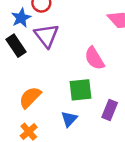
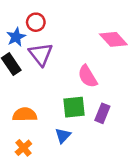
orange semicircle: (30, 97) -> (25, 115), turned 45
purple rectangle: (110, 110) -> (102, 113), moved

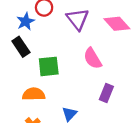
purple triangle: (41, 54) -> (78, 19), moved
green square: (74, 107) -> (49, 66), moved

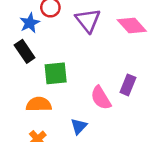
pink semicircle: (93, 58) -> (101, 98), moved
purple rectangle: (106, 93) -> (128, 85), moved

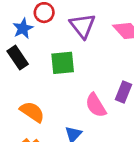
green square: (56, 73) -> (63, 63), moved
orange semicircle: (39, 104) -> (32, 112), turned 35

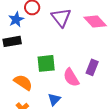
black rectangle: (18, 58) -> (12, 41), turned -66
green square: (63, 63) -> (46, 63), moved

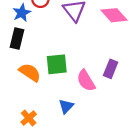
black rectangle: (12, 41) -> (17, 39), turned -66
orange semicircle: (23, 82) -> (30, 72), moved

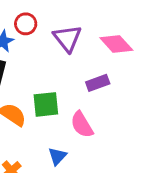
purple rectangle: (111, 69) -> (98, 83), moved, turned 48

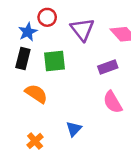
green square: (46, 104) -> (54, 61), moved
pink semicircle: (82, 125) -> (113, 102), moved

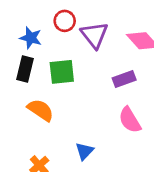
red circle: (47, 17) -> (65, 21), moved
blue star: (28, 32) -> (31, 38), turned -30

